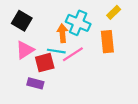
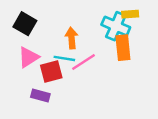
yellow rectangle: (114, 12) -> (130, 14), turned 40
cyan cross: (78, 23) -> (116, 26), moved

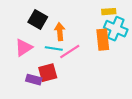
black square: (25, 24) -> (38, 20), moved
cyan cross: (116, 26) -> (116, 29), moved
red square: (51, 72) -> (48, 73), moved

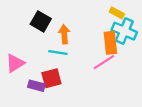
yellow rectangle: (109, 12) -> (117, 13), turned 32
pink triangle: (24, 48) -> (15, 63), moved
pink line: (70, 52) -> (104, 62), moved

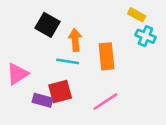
cyan cross: (124, 31) -> (146, 36), size x0.7
orange rectangle: (110, 43) -> (107, 56), moved
pink line: (104, 62) -> (105, 102), moved

